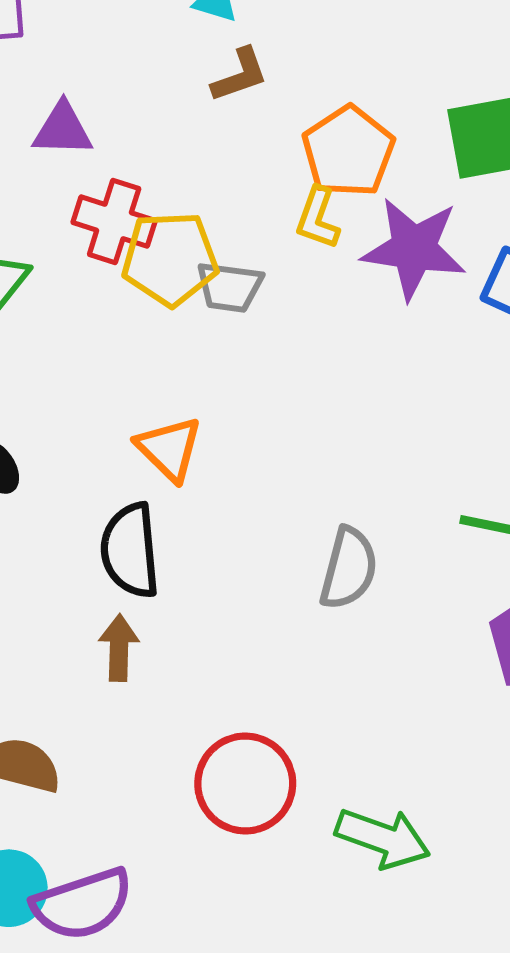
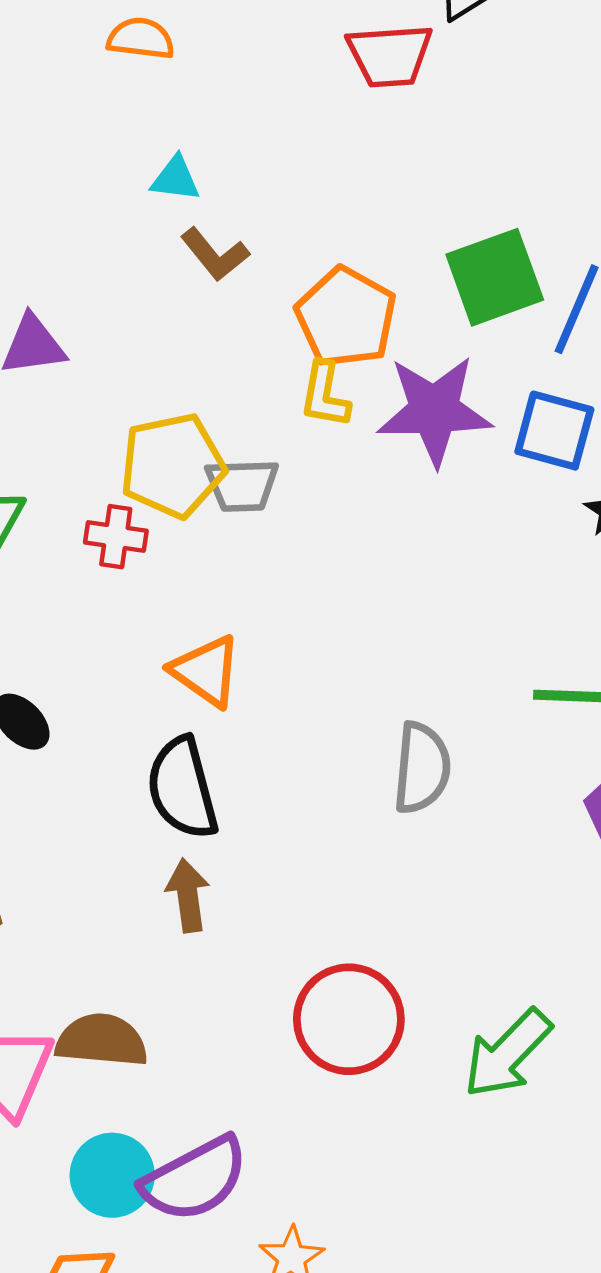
brown L-shape: (240, 75) -> (215, 254), turned 80
red cross: (114, 222) -> (116, 537), moved, size x0.7
green arrow: (383, 838) -> (507, 1053), turned 124

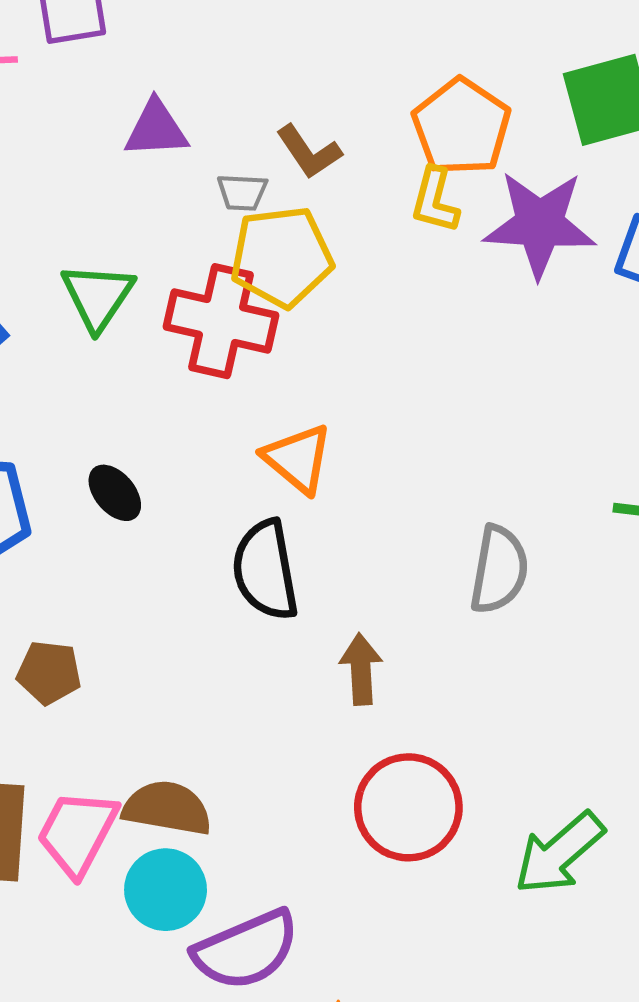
brown L-shape: (215, 254) -> (309, 152), moved
gray trapezoid: (242, 485) -> (242, 192), moved, size x0.7
red cross: (116, 537) -> (221, 321), size x1.8
brown arrow: (188, 895) -> (361, 669), moved
cyan circle: (112, 1175) -> (166, 890), moved

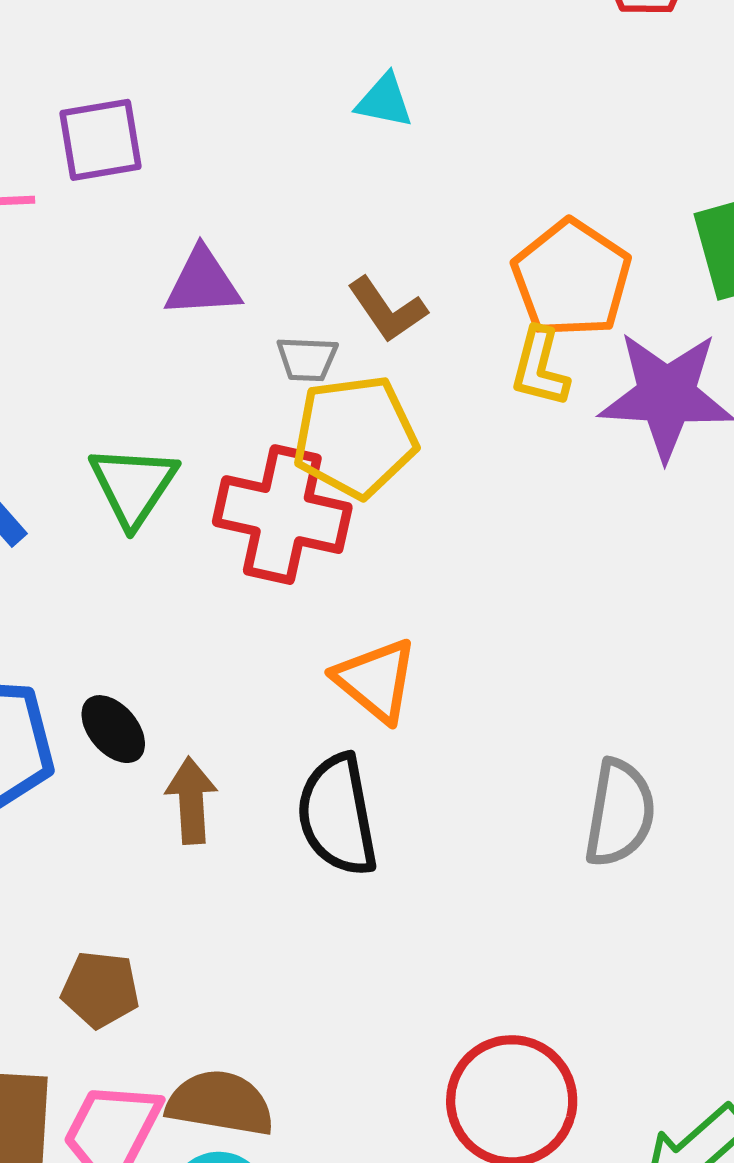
black ellipse: (115, 493) -> (113, 729), moved
brown arrow: (361, 669) -> (191, 801), moved
brown pentagon: (49, 672) -> (100, 989), moved

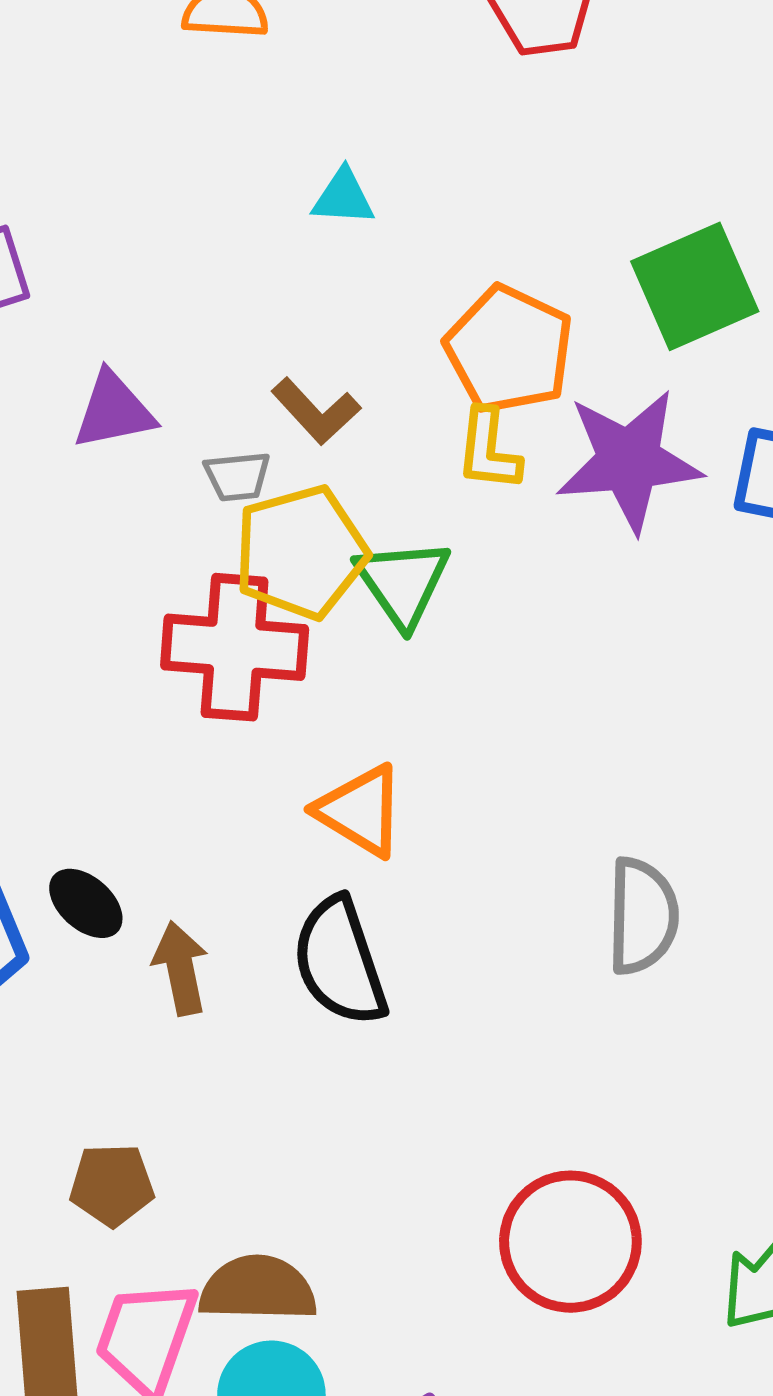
cyan triangle: (384, 101) -> (343, 197), moved
green triangle: (133, 486) -> (403, 583), moved

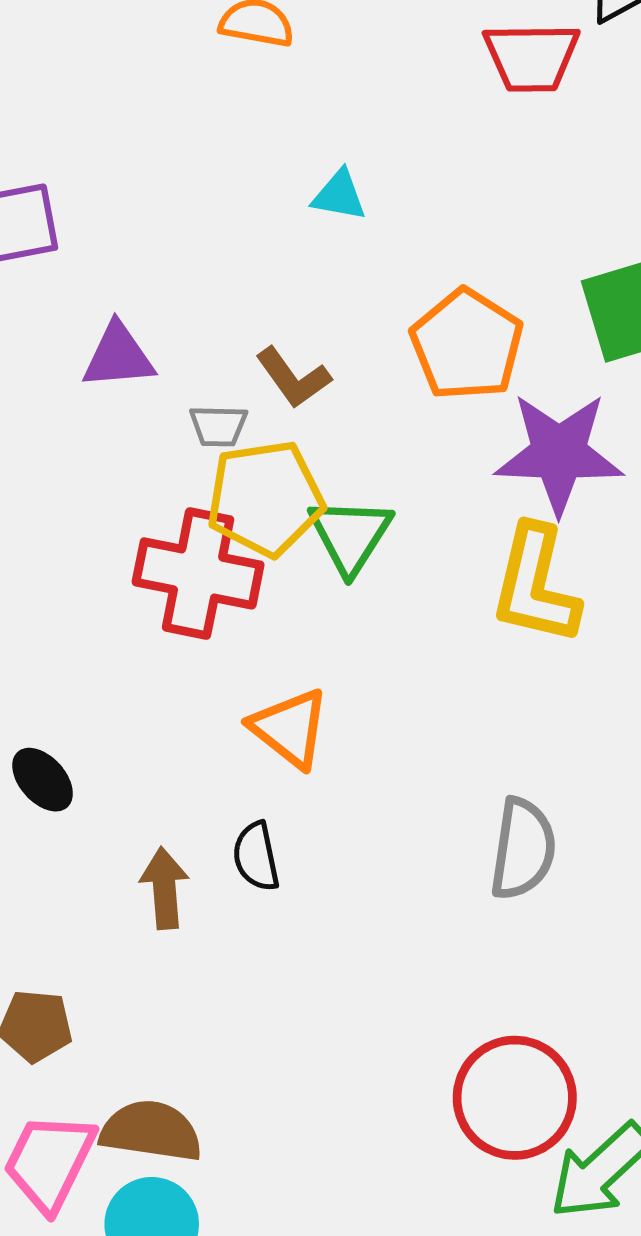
yellow L-shape: (488, 450) -> (535, 585), moved, size x1.6
black semicircle: (340, 962) -> (256, 856), size x0.6
brown arrow: (181, 968) -> (164, 888), moved
red circle: (570, 1242) -> (515, 1098), moved

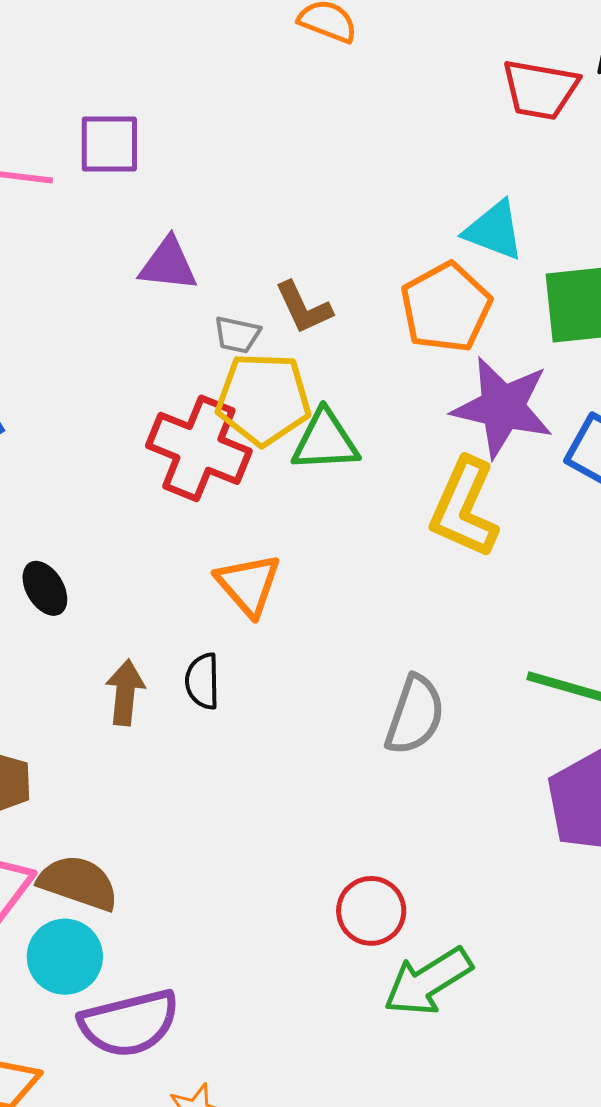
cyan triangle: (339, 195) -> (494, 230), moved, size x1.4
green triangle: (350, 535) -> (325, 441), turned 44
red circle: (515, 1098) -> (371, 911), size x0.7

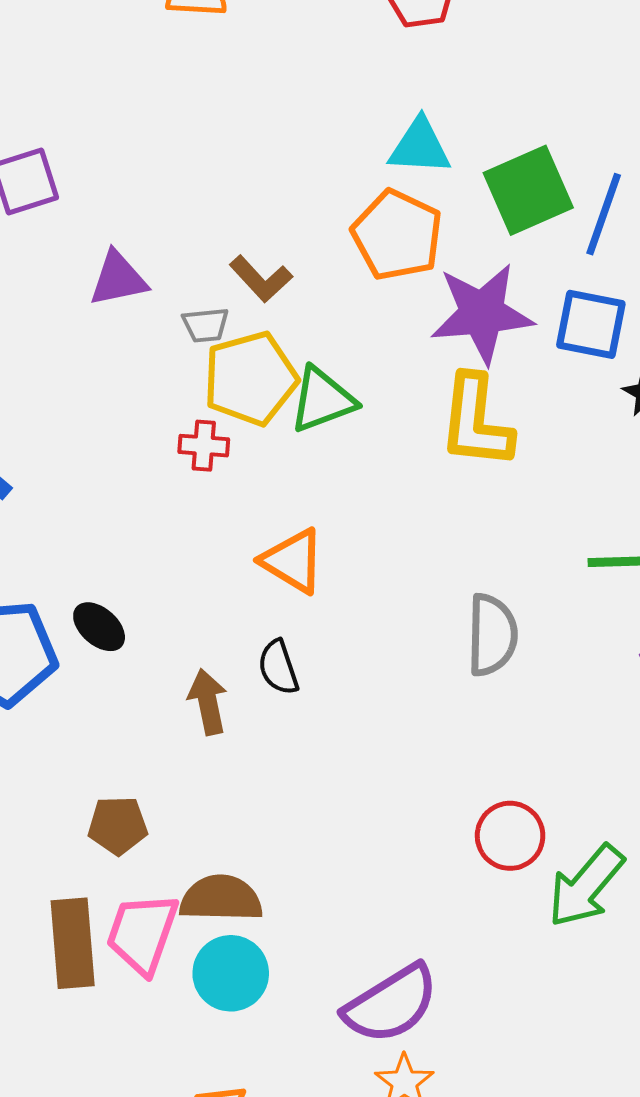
red cross: (199, 448) -> (204, 446), size x0.5
purple semicircle: (129, 1023) -> (391, 1004), moved

